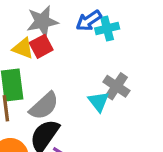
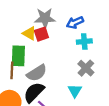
cyan cross: (107, 28) -> (84, 41), moved
cyan triangle: (99, 102) -> (75, 91), moved

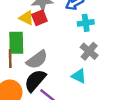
cyan triangle: (75, 91) -> (79, 76), turned -32

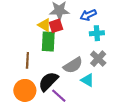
green rectangle: (16, 43) -> (48, 41), moved
gray semicircle: (37, 60) -> (73, 65), moved

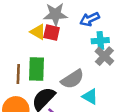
red square: (56, 26) -> (52, 33), turned 32
green rectangle: (48, 41) -> (36, 69), moved
gray cross: (98, 59) -> (104, 56), moved

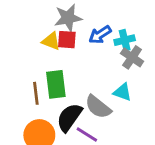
blue arrow: (90, 19) -> (100, 35), moved
gray semicircle: (72, 79) -> (98, 107), moved, turned 80
cyan triangle: (90, 97) -> (122, 92), moved

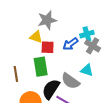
blue arrow: (100, 35) -> (70, 44), moved
red square: (67, 40) -> (48, 47), moved
brown line: (36, 93) -> (16, 74), moved

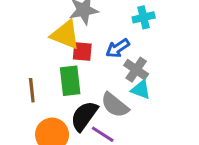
cyan cross: (87, 34) -> (144, 17), moved
yellow triangle: (36, 37) -> (65, 35), size x1.5
gray cross: (93, 46) -> (136, 70), moved

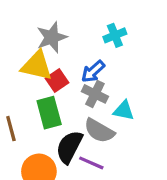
red square: (82, 52) -> (57, 80), turned -30
gray cross: (136, 70) -> (95, 94), moved

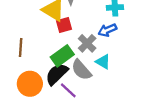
blue arrow: (93, 71) -> (107, 30), moved
green rectangle: (49, 113) -> (62, 56), moved, turned 50

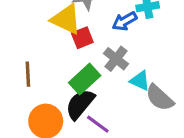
blue arrow: (107, 30) -> (125, 21), moved
gray semicircle: (81, 70) -> (160, 98), moved

